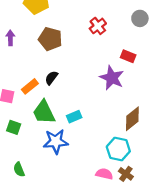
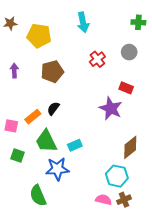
gray circle: (140, 18) -> (129, 52), moved
brown pentagon: (50, 39) -> (52, 72), turned -30
green semicircle: (19, 170) -> (38, 196), moved, size x1.5
brown cross: (126, 174) -> (124, 200), turned 32

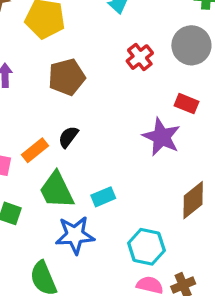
gray circle: (129, 52) -> (191, 45), size x1.5
cyan hexagon: (117, 176) -> (146, 247), moved

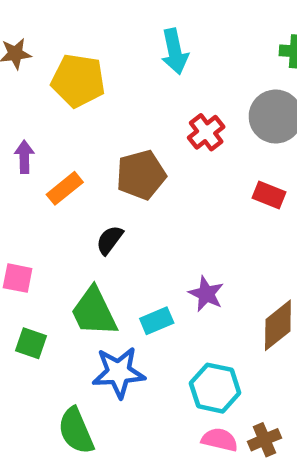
brown pentagon: (67, 77) -> (141, 175), moved
purple star: (161, 137) -> (206, 294), moved, size x0.7
orange rectangle: (35, 150) -> (65, 188), moved

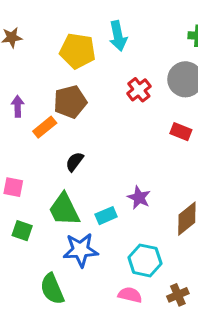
yellow pentagon: (78, 81) -> (78, 51), moved
brown pentagon: (141, 175) -> (70, 102), moved
pink semicircle: (220, 440) -> (130, 295), moved

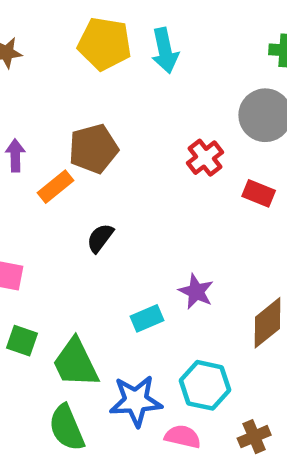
yellow pentagon: (78, 51) -> (105, 44), moved
red cross: (139, 90) -> (205, 158), moved
green trapezoid: (64, 210) -> (76, 363), moved
blue star: (81, 250) -> (136, 401), moved

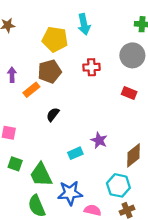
yellow pentagon: (105, 44) -> (55, 39), moved
red cross: (205, 158) -> (92, 67), moved, turned 35
cyan hexagon: (205, 385) -> (118, 185), moved

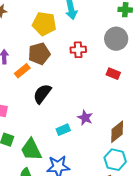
black semicircle: (53, 115) -> (42, 94), size x1.5
cyan hexagon: (118, 185) -> (115, 160), moved

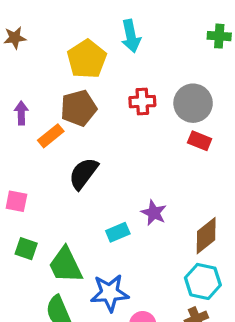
yellow pentagon: (44, 24) -> (87, 59), turned 30
gray circle: (116, 39) -> (193, 103), moved

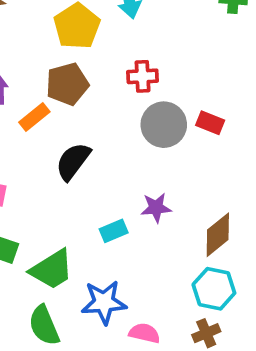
gray circle: (193, 103) -> (164, 125), moved
purple star: (154, 213) -> (156, 208), turned -30
green trapezoid: (65, 265) -> (52, 269), turned -96

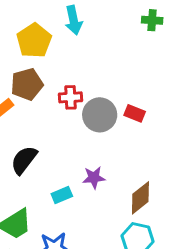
red cross: (143, 76) -> (71, 97), moved
black semicircle: (73, 161) -> (24, 160), moved

